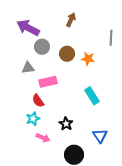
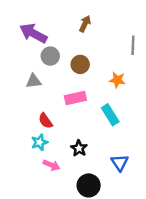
orange star: (88, 59) -> (117, 80), moved
pink rectangle: (48, 82) -> (75, 98), moved

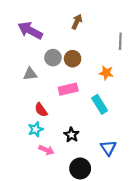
gray circle: (50, 56) -> (53, 58), moved

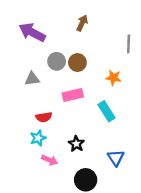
red semicircle: (41, 110) -> (44, 117), turned -64

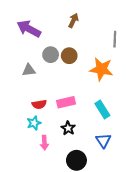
orange star: (113, 78) -> (101, 69), size x1.6
pink rectangle: (73, 95) -> (66, 102), moved
cyan rectangle: (107, 111) -> (102, 110), moved
pink arrow: (50, 160) -> (44, 143), turned 64

